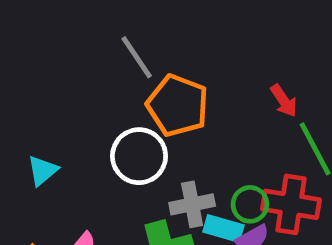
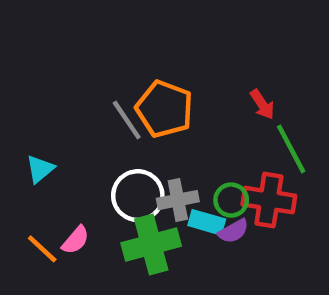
gray line: (137, 57) -> (127, 120), moved
white circle: (139, 156) -> (138, 196), moved

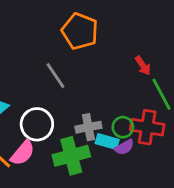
orange pentagon: (164, 109) -> (80, 31), moved
white circle: (138, 196) -> (37, 124), moved
pink semicircle: (76, 240) -> (23, 153), size x1.4

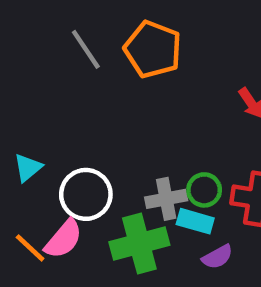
gray line: (56, 76) -> (86, 49), moved
green circle: (123, 127) -> (204, 190), moved
purple semicircle: (124, 147) -> (217, 257), moved

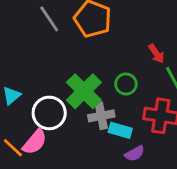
green circle: (204, 190) -> (126, 84), moved
green cross: (139, 243) -> (84, 91), moved, turned -30

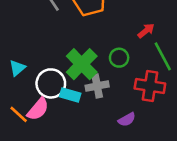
red arrow: (156, 54) -> (146, 31), turned -96
cyan rectangle: (120, 130) -> (70, 95), moved

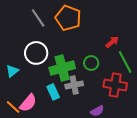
green cross: (82, 64) -> (62, 68), turned 30
white circle: (51, 83) -> (36, 53), moved
cyan rectangle: (70, 95) -> (53, 92), turned 49

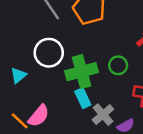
gray cross: (74, 85) -> (103, 115), moved, turned -30
cyan rectangle: (53, 92) -> (83, 98), moved

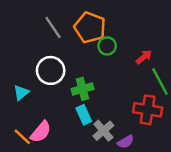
green circle: (118, 65) -> (107, 46), moved
green cross: (82, 72) -> (83, 89), size x0.7

